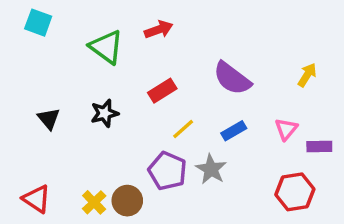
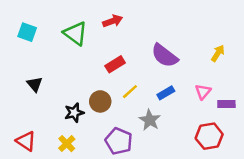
cyan square: (38, 23) -> (27, 32), moved
black star: (105, 113) -> (74, 113), moved
purple pentagon: (167, 171) -> (119, 141), moved
brown circle: (127, 201) -> (100, 101), moved

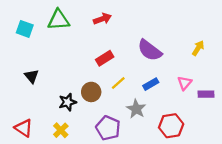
green triangle: (75, 33) -> (59, 20), moved, turned -40
red hexagon: (209, 136) -> (171, 126), moved

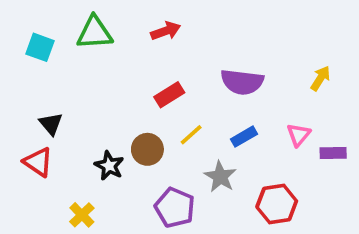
purple semicircle: (150, 50) -> (242, 82), turned -30
black star: (68, 102) -> (109, 166), turned -30
red triangle: (24, 128) -> (38, 162), moved
yellow cross: (61, 130) -> (82, 215), moved

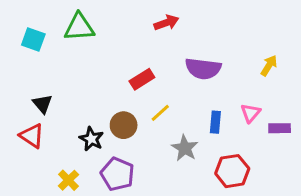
red arrow: (166, 31) -> (166, 23), moved
blue rectangle: (244, 137) -> (215, 122), moved, turned -55
purple pentagon: (175, 208) -> (117, 174), moved

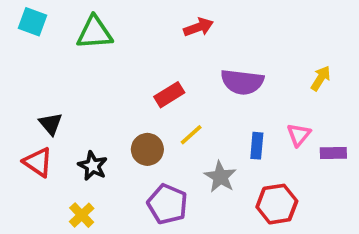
cyan square: (33, 39) -> (32, 22), moved
black star: (91, 139) -> (93, 166), moved
purple pentagon: (117, 174) -> (167, 204), moved

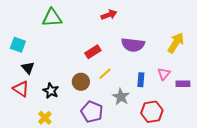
cyan square: (32, 22) -> (18, 45), moved
yellow arrow: (321, 78) -> (176, 43), size x1.5

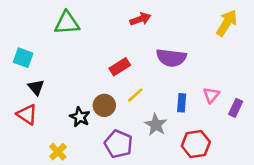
yellow arrow: (176, 43) -> (227, 23), moved
purple rectangle: (183, 84) -> (236, 108), turned -64
black star: (51, 91) -> (80, 117), moved

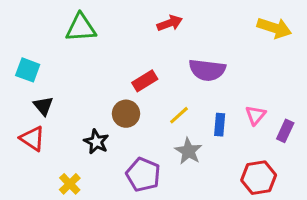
yellow arrow: (227, 23) -> (274, 28), turned 76
yellow line: (135, 95) -> (179, 115), moved
brown circle: (104, 105) -> (126, 114), moved
red hexagon: (196, 144) -> (259, 178), moved

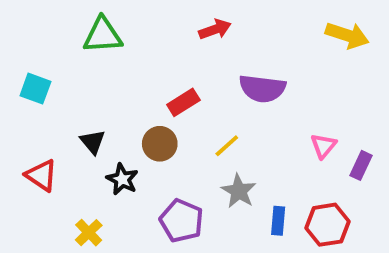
black triangle: (43, 106) -> (93, 142), moved
blue rectangle: (220, 125) -> (278, 221), moved

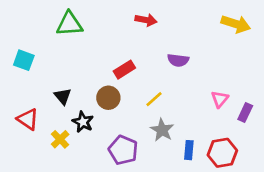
red arrow: (215, 29) -> (146, 20), turned 30
purple semicircle: (262, 89) -> (178, 60), size x0.7
yellow cross: (89, 233) -> (60, 139), moved

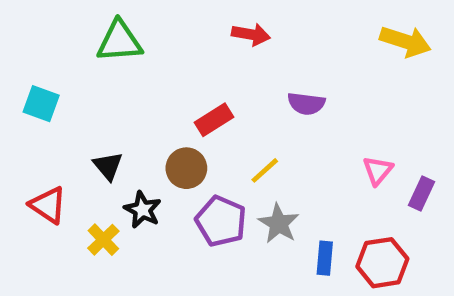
purple pentagon: (123, 150) -> (221, 221), moved

